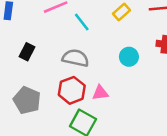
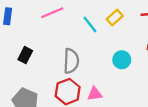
cyan line: (82, 22) -> (90, 24), moved
gray semicircle: (75, 58) -> (71, 61), turned 80

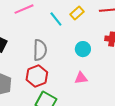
pink triangle: (95, 94) -> (81, 78), moved

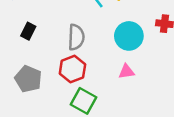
cyan circle: (83, 49) -> (129, 36), size x1.5

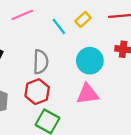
pink triangle: (126, 72) -> (88, 94), size x1.5

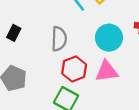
red hexagon: (37, 92) -> (74, 69), moved

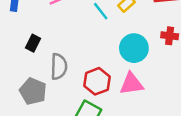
gray semicircle: (59, 39) -> (59, 67), moved

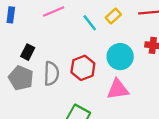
red hexagon: (97, 81) -> (83, 68), moved
gray pentagon: (33, 91) -> (21, 78), moved

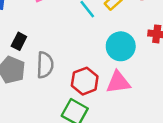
red hexagon: (83, 68) -> (85, 81), moved

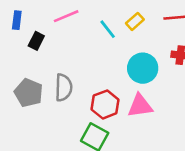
black rectangle: (19, 41) -> (36, 41), moved

